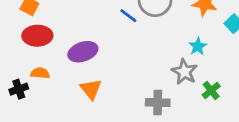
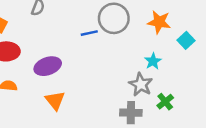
blue line: (128, 16) -> (89, 33), turned -49
gray cross: (158, 102) -> (131, 113), moved

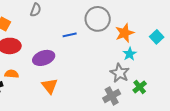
orange star: (159, 22) -> (125, 33), moved, turned -30
blue line: (89, 33) -> (70, 35), moved
gray cross: (131, 113) -> (112, 96), turned -30

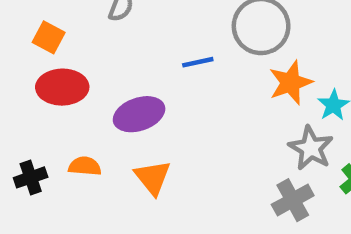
orange star: (125, 33) -> (290, 83), moved
orange semicircle: (12, 74) -> (85, 166), moved

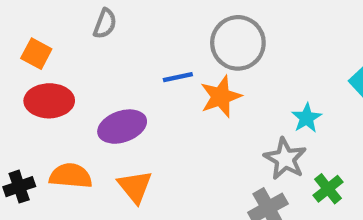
orange star: (290, 83) -> (221, 97), moved
orange semicircle: (85, 166) -> (71, 176), size x1.4

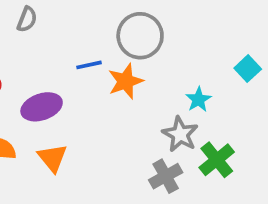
green cross: (328, 189) -> (217, 160), size x1.4

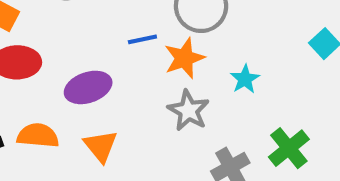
cyan star: (198, 100) -> (245, 79), moved
gray star: (180, 134) -> (188, 110), moved

